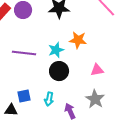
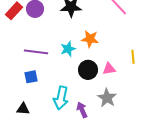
black circle: (59, 71) -> (88, 70), moved
blue square: (24, 96) -> (31, 77), moved
cyan arrow: (49, 99) -> (61, 98), size x1.6

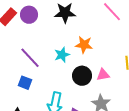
purple line: (36, 52) -> (30, 58), turned 40
blue square: (31, 77) -> (25, 83), turned 32

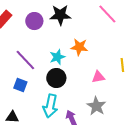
purple circle: (29, 15) -> (34, 21), moved
black circle: (82, 76) -> (56, 78), moved

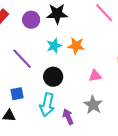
cyan star: (57, 57) -> (54, 46), moved
blue square: (20, 85) -> (17, 94), moved, turned -32

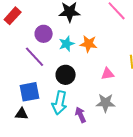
purple circle: (31, 20) -> (44, 34), moved
blue square: (17, 94) -> (30, 92), size x1.5
gray star: (93, 105) -> (106, 103), turned -30

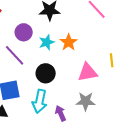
orange star: (89, 44) -> (69, 42), turned 30
pink triangle: (108, 74) -> (88, 72), size x1.5

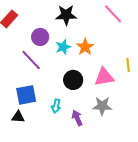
black circle: (46, 73) -> (73, 80), moved
cyan arrow: (40, 101) -> (56, 106), size x0.6

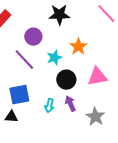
cyan star: (63, 47) -> (54, 58), moved
gray star: (102, 106) -> (95, 117), moved, turned 30
purple arrow: (77, 118) -> (70, 104), moved

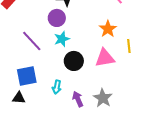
purple circle: (33, 37) -> (57, 18), moved
orange star: (78, 47) -> (108, 29), moved
purple arrow: (70, 104) -> (78, 99), moved

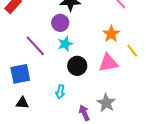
yellow line: (129, 46) -> (132, 51), turned -32
blue square: (27, 76) -> (20, 74), moved
purple arrow: (78, 99) -> (84, 113), moved

